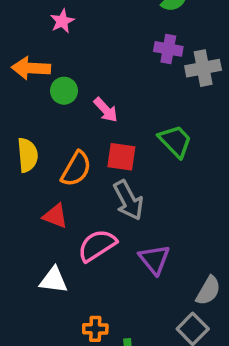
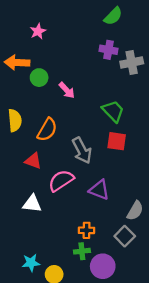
red square: (121, 157) -> (117, 141), moved
purple triangle: (154, 259) -> (99, 190), turned -30
orange cross: (95, 329) -> (87, 230), moved

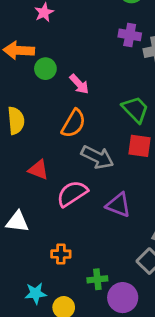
orange semicircle: (47, 130) -> (74, 123), moved
gray arrow: (82, 150) -> (97, 157), turned -36
white triangle: (32, 204) -> (17, 222), moved
orange cross: (87, 230) -> (61, 254), moved

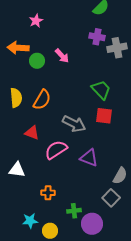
pink arrow: (79, 84) -> (62, 56), moved
orange semicircle: (74, 123) -> (42, 100), moved

